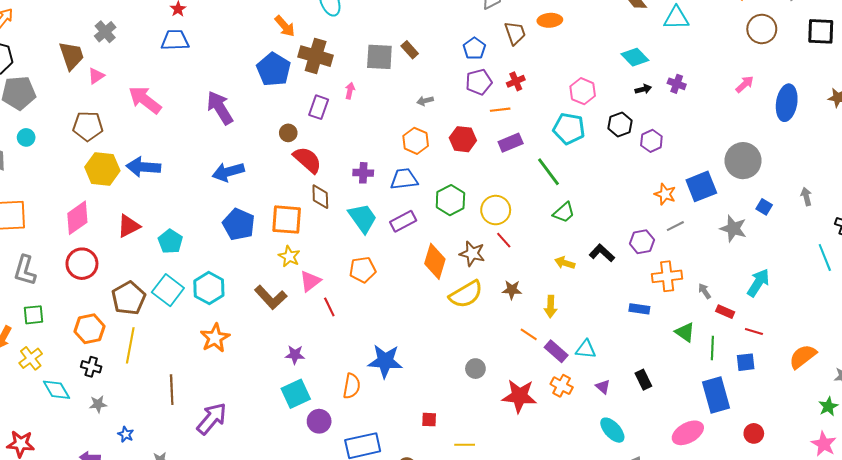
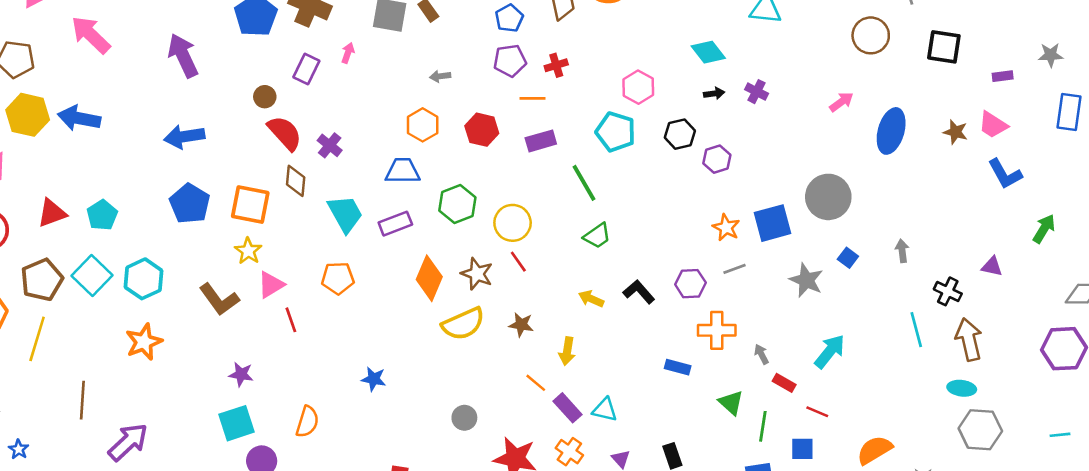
purple cross: (363, 173) -> (330, 145), moved, turned 30
red triangle: (129, 226) -> (52, 213), moved
blue star: (385, 361) -> (374, 379), moved, size x0.6

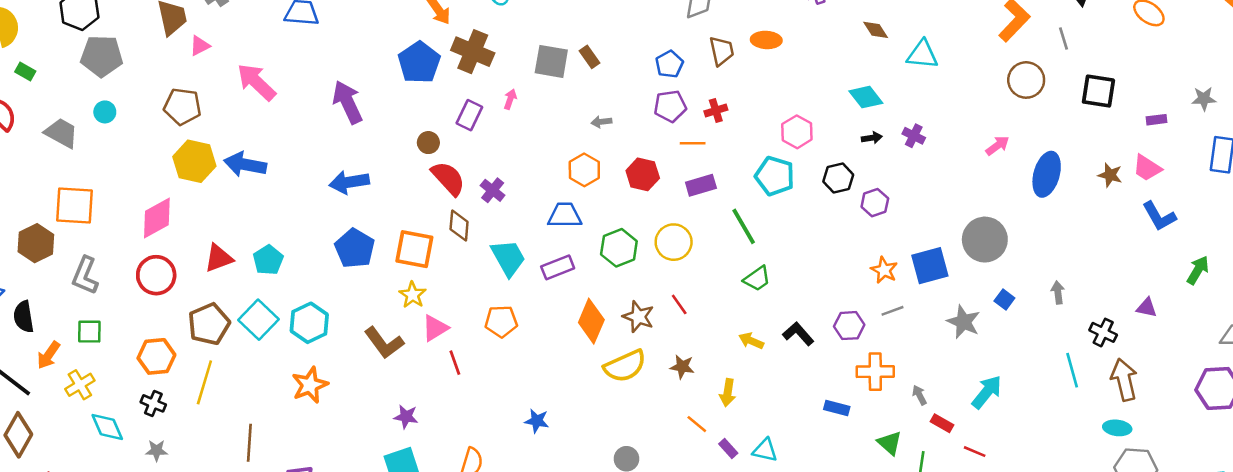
yellow circle: (513, 223) -> (674, 242), moved
purple rectangle: (568, 408) -> (728, 449), size x0.7

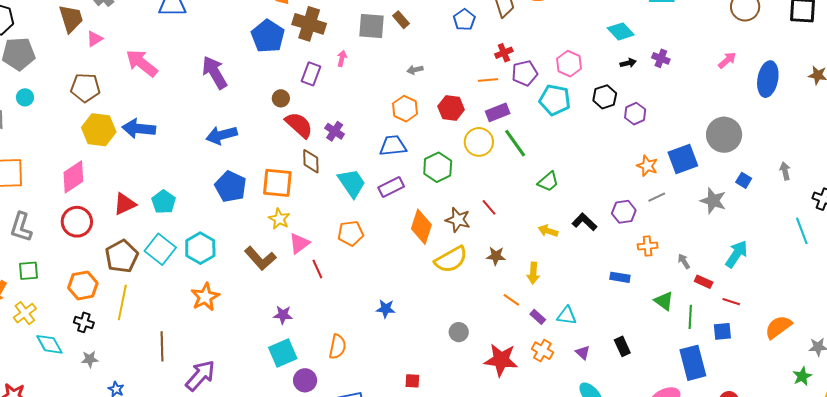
purple pentagon: (670, 106) -> (525, 73), moved
green line: (744, 226) -> (515, 143), moved
yellow circle: (674, 242) -> (479, 142), moved
orange cross: (875, 372) -> (648, 246), size x0.7

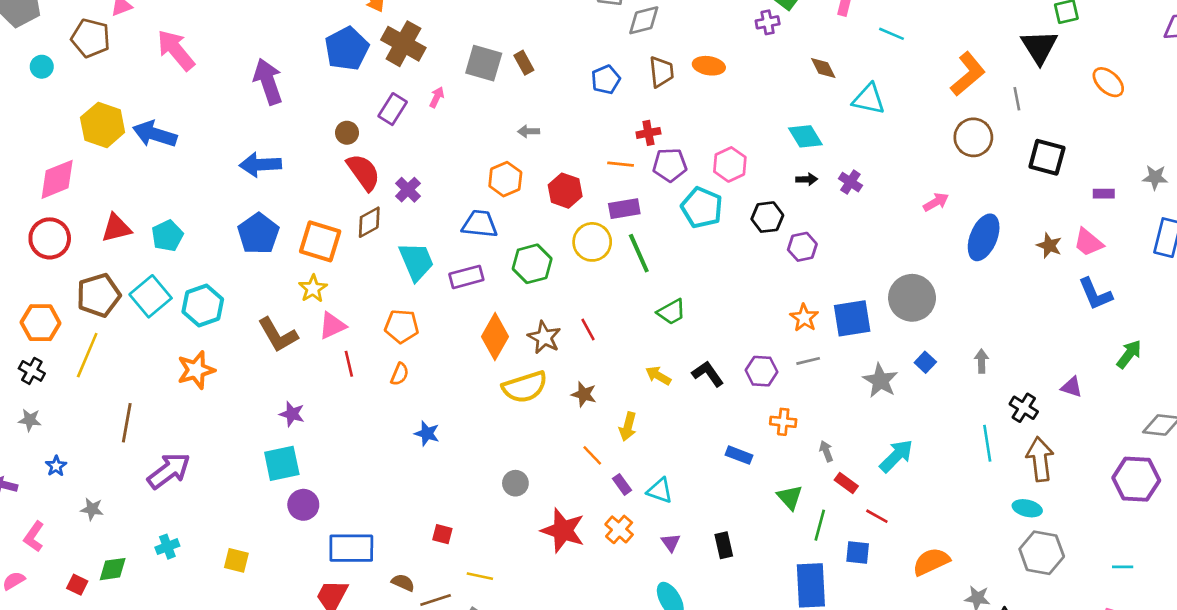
brown pentagon: (85, 88) -> (91, 38), moved
cyan circle: (25, 97) -> (42, 67), moved
brown diamond: (311, 161) -> (369, 222), turned 50
orange semicircle: (337, 347) -> (400, 374), moved, size x0.7

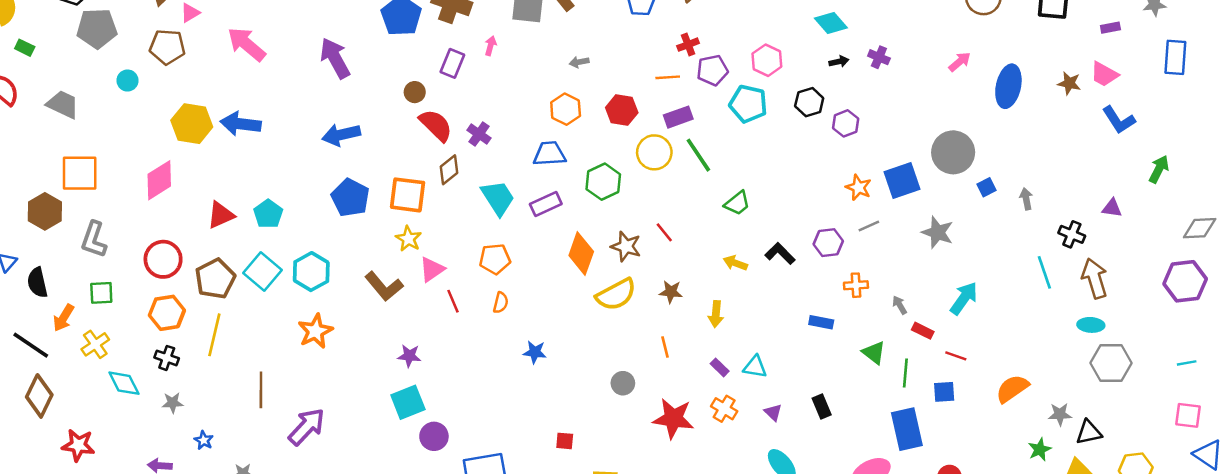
red circle: (50, 238) -> (163, 259), moved
blue square: (925, 362) -> (987, 187), moved, turned 30
orange line: (592, 455) -> (665, 347), moved, turned 40

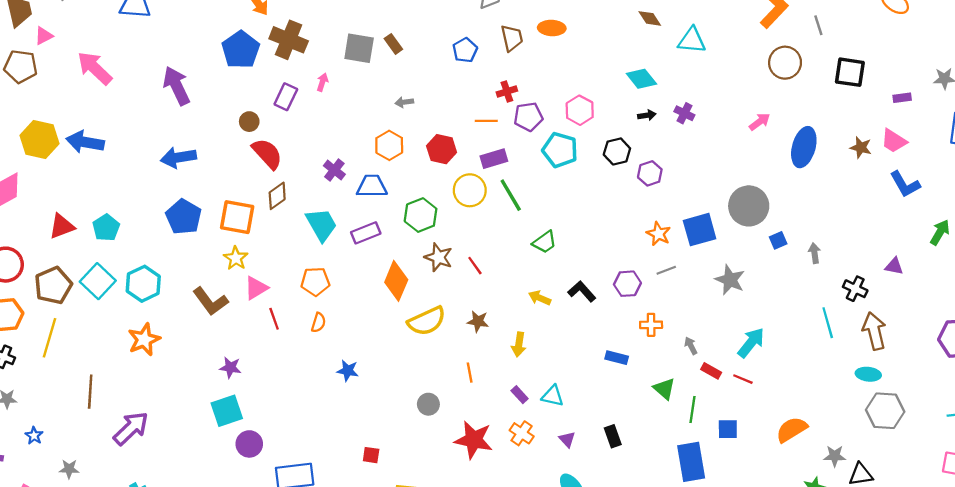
purple cross: (479, 134) -> (334, 170), moved
brown star: (626, 246) -> (439, 257), moved
red line: (956, 356) -> (743, 379), moved

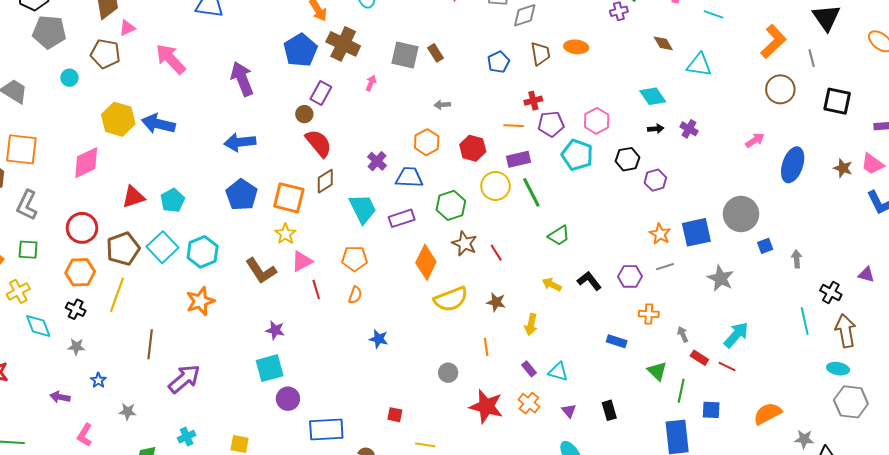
purple rectangle: (286, 97) -> (321, 93), moved

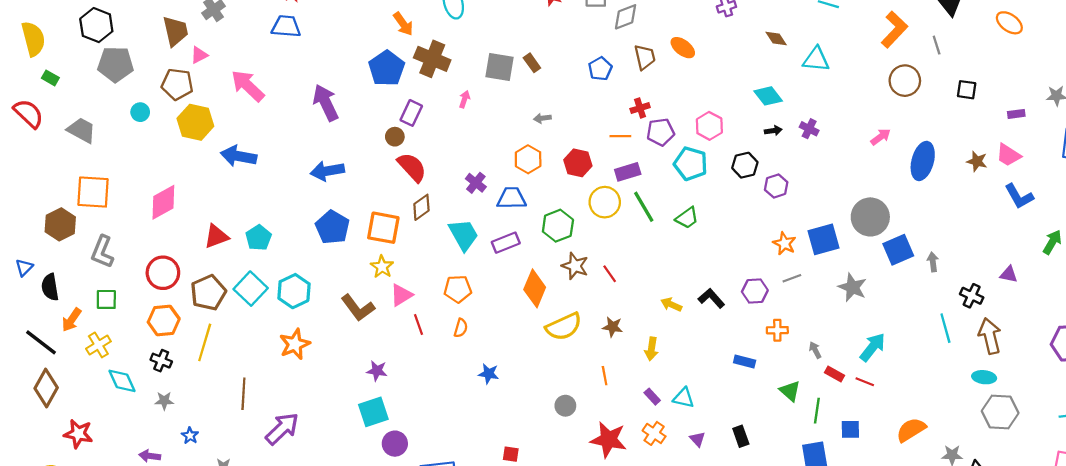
orange ellipse: (576, 47) -> (683, 48), turned 35
black square: (837, 101) -> (967, 90), size x0.7
yellow hexagon: (118, 119) -> (195, 122), moved
green trapezoid: (559, 236) -> (687, 218), moved
blue square: (765, 246) -> (898, 250), size x1.8

